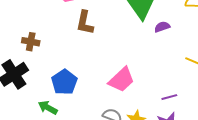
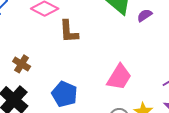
brown cross: (31, 42) -> (22, 64), turned 36

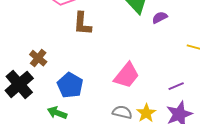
brown cross: (22, 64) -> (38, 58), moved

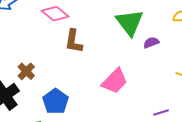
pink trapezoid: (127, 75) -> (115, 81), moved

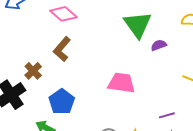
brown L-shape: (74, 41) -> (62, 49), moved, turned 30
pink trapezoid: (115, 81) -> (121, 83), turned -128

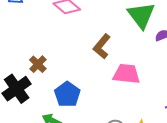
brown L-shape: (62, 49) -> (102, 46), moved

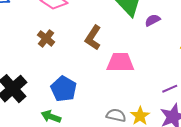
brown cross: (38, 64) -> (46, 38), moved

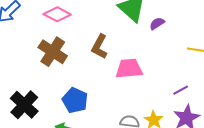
brown cross: (46, 38) -> (53, 52), size x1.6

